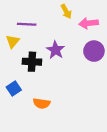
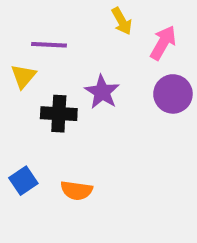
pink arrow: (89, 23) -> (163, 43), turned 126
blue square: (14, 88) -> (23, 181), moved

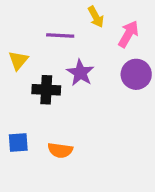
purple line: (49, 45) -> (60, 36), moved
blue square: (23, 181) -> (18, 143), turned 30

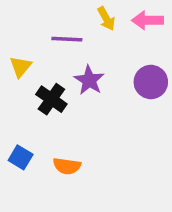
pink arrow: (128, 34) -> (147, 20), moved, turned -120
black cross: (46, 90) -> (51, 99), turned 32
blue square: (18, 143) -> (21, 157), turned 35

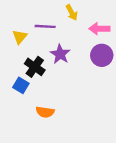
pink arrow: (147, 20) -> (99, 29), moved
yellow triangle: (21, 67) -> (20, 37), moved
blue square: (21, 157) -> (21, 85), moved

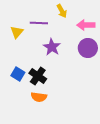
black cross: (35, 67) -> (38, 76), moved

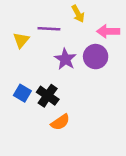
purple circle: (88, 48) -> (96, 57), moved
orange semicircle: (39, 97) -> (60, 122), moved, turned -42

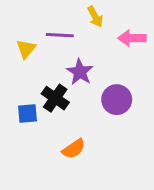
purple circle: (96, 57) -> (117, 100), moved
blue square: (22, 93) -> (28, 113), turned -36
black cross: (48, 96) -> (55, 98), moved

